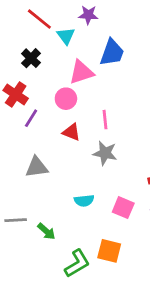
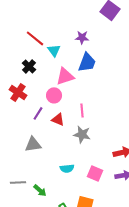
purple star: (88, 15) -> (82, 37), moved
purple line: (31, 118) -> (38, 113), moved

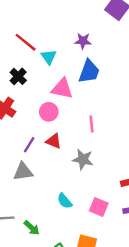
pink triangle: (65, 76) -> (62, 89), turned 30
pink line: (82, 110) -> (91, 124), moved
purple line: (38, 113) -> (29, 145), moved
cyan semicircle: (67, 168) -> (65, 201), turned 56

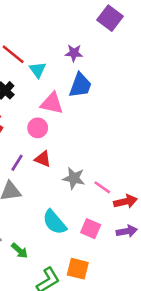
pink line: (91, 124) -> (102, 187), moved, turned -49
cyan semicircle: (65, 201) -> (54, 222), size x1.5

